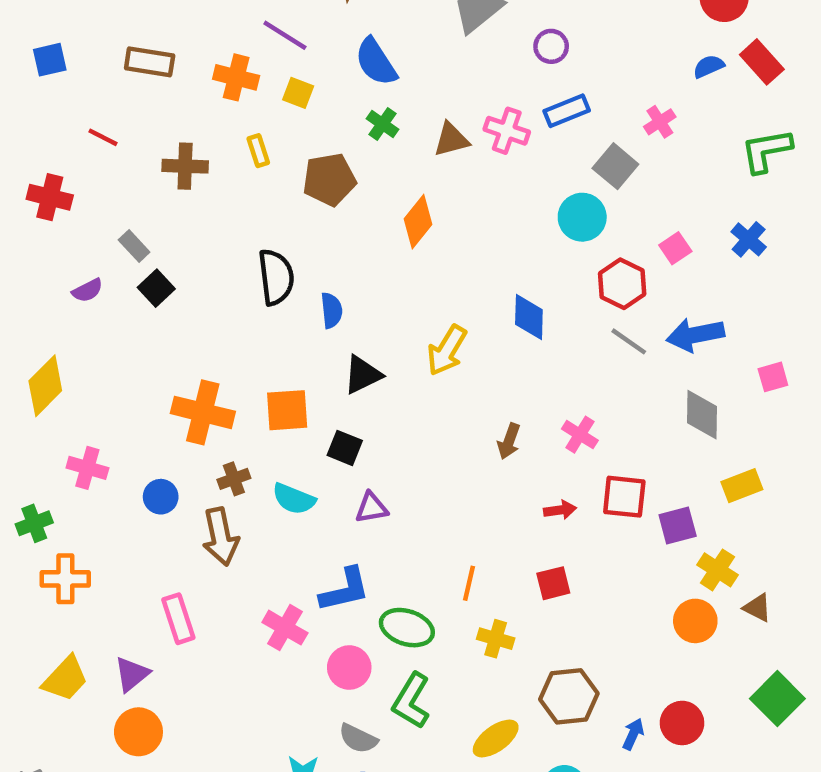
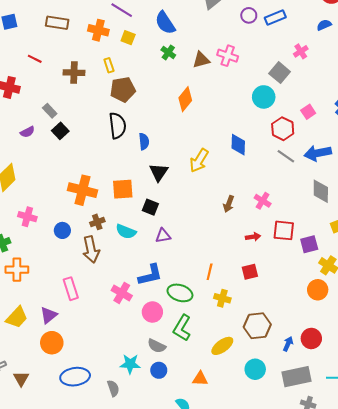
blue rectangle: (567, 111) -> (275, 17), moved
brown pentagon: (329, 179) -> (123, 90), moved
black triangle: (363, 375) -> (159, 172), turned -30

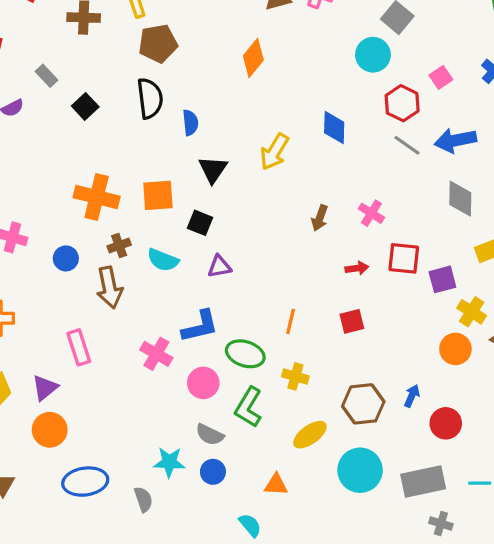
black square: (60, 131) -> (85, 106), moved
yellow cross: (222, 298) -> (295, 376), moved
blue arrow: (288, 344) -> (412, 396), moved
cyan circle: (255, 369) -> (360, 470), size x1.4

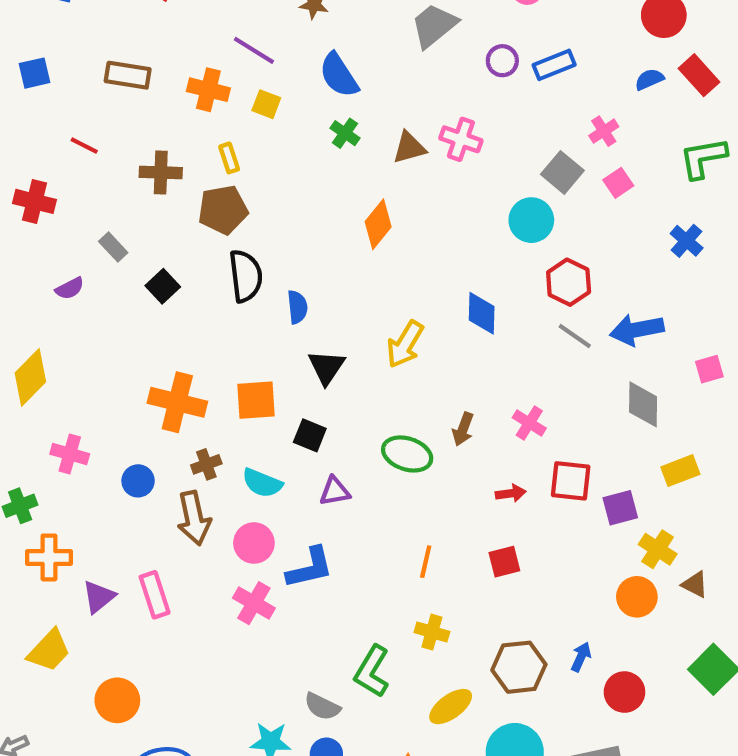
brown pentagon: (158, 43) -> (223, 210), moved
pink square: (441, 77) -> (618, 183), moved
green ellipse: (245, 354) -> (407, 454), moved
pink circle: (203, 383) -> (254, 543), moved
purple triangle: (45, 388) -> (99, 597), moved

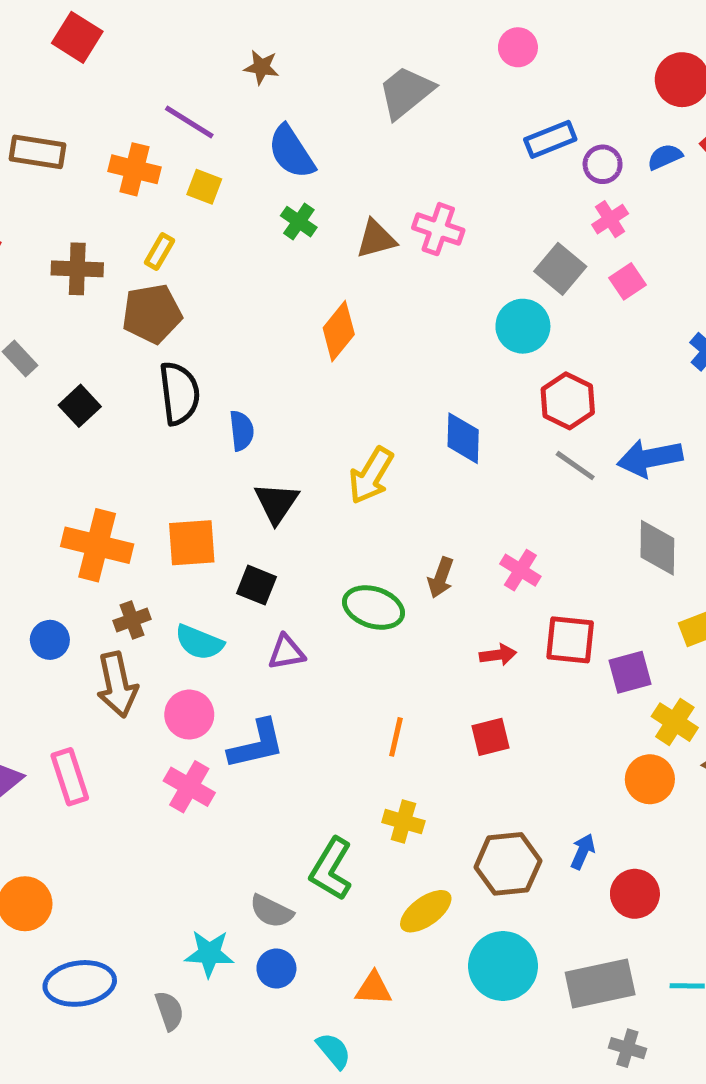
purple circle: (502, 61) -> (603, 164), moved
yellow rectangle: (229, 158) -> (159, 251), turned 48

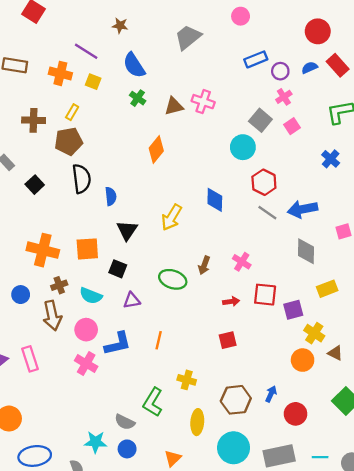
orange line: (396, 737) -> (159, 340), moved
yellow ellipse: (426, 911) -> (197, 422), turned -50
orange triangle: (374, 988) -> (173, 458), turned -48

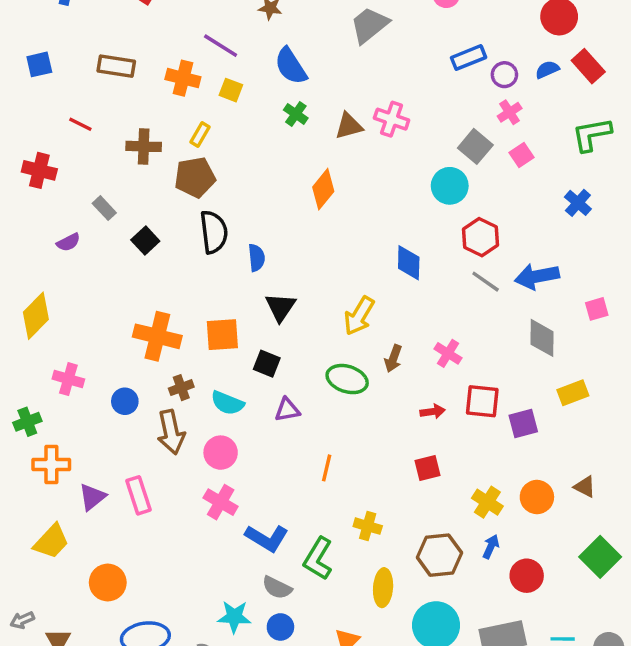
yellow arrow: (172, 217) -> (359, 316), moved
yellow cross: (314, 333) -> (487, 502), moved
blue L-shape: (118, 344) -> (267, 538), moved, turned 44

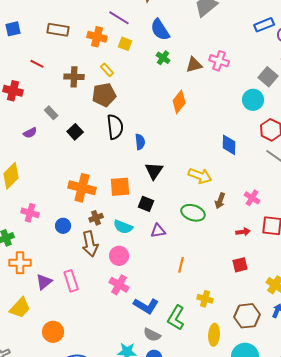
yellow rectangle: (200, 135) -> (107, 70), turned -72
yellow arrow: (359, 316) -> (200, 176), turned -100

